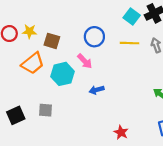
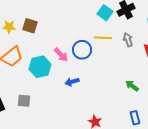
blue circle: (94, 37) -> (82, 50), moved
brown square: (52, 41) -> (30, 26), moved

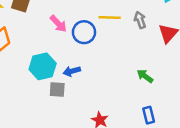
pink arrow: (61, 55) -> (58, 24), moved
cyan hexagon: (40, 67) -> (43, 66), moved
gray square: (24, 101) -> (57, 89), moved

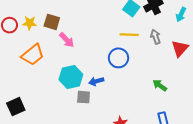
pink arrow: (58, 24) -> (67, 40), moved
blue circle: (84, 32) -> (119, 58), moved

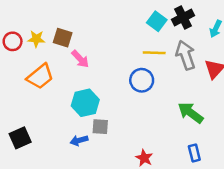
gray arrow: (156, 37) -> (186, 55), size x1.6
blue arrow: (96, 81) -> (79, 140), moved
green arrow: (160, 85) -> (191, 113), size x1.5

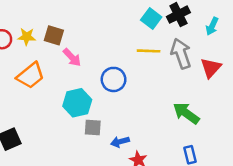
blue circle: (142, 80) -> (114, 79), moved
blue arrow: (79, 140) -> (120, 142), moved

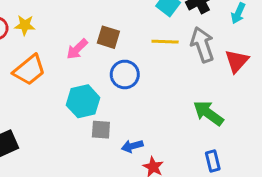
brown square: (54, 35) -> (108, 37), moved
pink arrow: (72, 57) -> (77, 49), turned 90

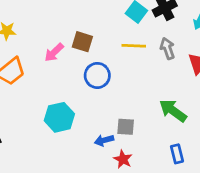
gray arrow: (202, 45) -> (167, 48), size x0.7
cyan hexagon: (83, 101) -> (59, 117), moved
gray square: (101, 130) -> (126, 127), moved

